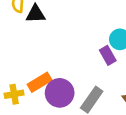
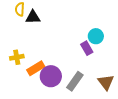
yellow cross: (14, 94) -> (17, 57), moved

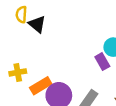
black triangle: (33, 17) -> (37, 24), turned 42

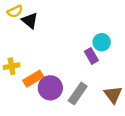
yellow semicircle: (21, 14) -> (15, 11), turned -119

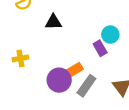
black triangle: (30, 21) -> (53, 22), moved, turned -42
orange rectangle: (33, 79) -> (73, 71), moved

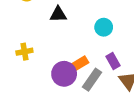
cyan circle: (110, 35) -> (104, 27), moved
purple rectangle: (100, 48) -> (113, 61), moved

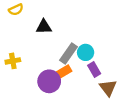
cyan circle: (104, 27) -> (86, 52), moved
gray rectangle: (92, 80) -> (68, 53), moved

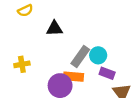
purple rectangle: (94, 70) -> (107, 73), turned -40
orange rectangle: (62, 73) -> (73, 77), turned 36

